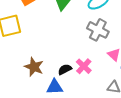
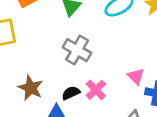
gray cross: (98, 30) -> (77, 50), moved

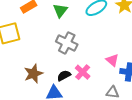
brown star: (31, 88) -> (33, 74), turned 30

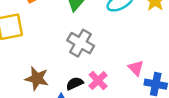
brown star: (33, 74) -> (37, 79), turned 30

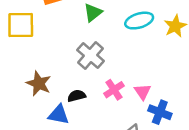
pink cross: (98, 81) -> (114, 90), moved

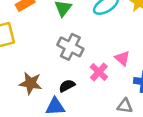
pink triangle: (143, 92) -> (122, 58), moved

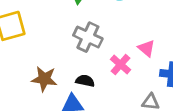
black semicircle: (67, 86) -> (85, 81), turned 42

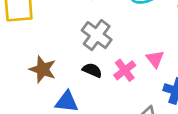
black semicircle: (85, 81) -> (92, 70), moved

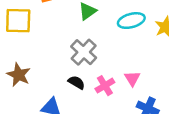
brown star: (43, 69) -> (19, 75), moved

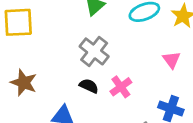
pink triangle: (132, 79) -> (172, 60), moved

